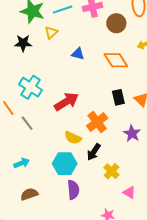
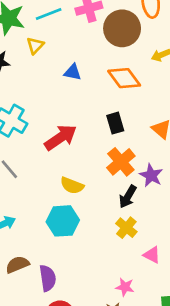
brown circle: (116, 23) -> (122, 28), size x1.4
black rectangle: (118, 97) -> (115, 123), moved
orange cross: (97, 122) -> (121, 162), moved
black arrow: (94, 152) -> (128, 197), moved
purple semicircle: (73, 190) -> (48, 278), moved

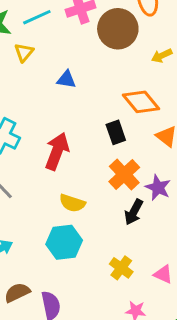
orange diamond: (124, 78) -> (141, 102), moved
red arrow: (61, 137) -> (57, 151), turned -32
yellow cross: (126, 228) -> (121, 268), moved

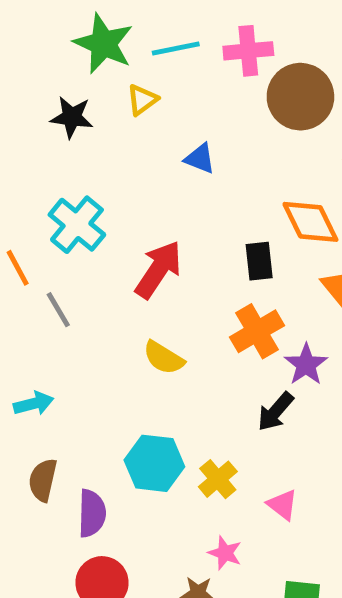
black arrow: (134, 212) -> (275, 412), moved
cyan hexagon: (64, 242) -> (154, 463), moved
brown semicircle: (17, 292) -> (43, 480), turned -65

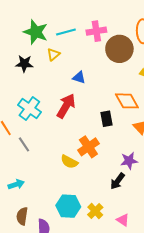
red arrow: (158, 270) -> (66, 106), moved
orange cross: (257, 331) -> (88, 147), moved
purple star: (306, 365) -> (129, 161), turned 30

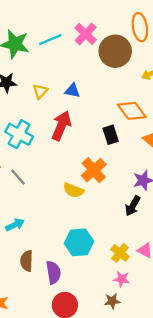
pink cross: (96, 31) -> (86, 34), turned -30
yellow triangle: (53, 54) -> (40, 91), moved
yellow cross: (95, 211) -> (120, 253), moved

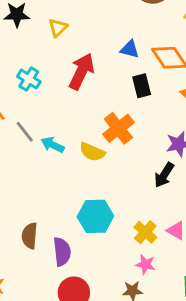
blue triangle: (72, 91) -> (130, 49), moved
cyan cross: (19, 134) -> (29, 79), size x0.7
cyan arrow: (15, 225) -> (53, 145), moved, turned -132

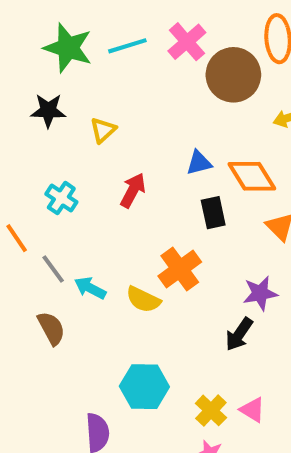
blue triangle: (130, 49) -> (199, 163), turned -30
red arrow: (82, 71) -> (133, 190), size x0.7
brown semicircle: (30, 236) -> (51, 328), moved, turned 145

